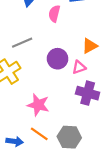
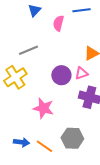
purple circle: (58, 59) -> (61, 75), moved
orange line: (39, 134) -> (44, 146), moved

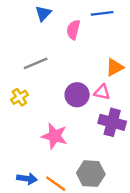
pink triangle: (81, 73) -> (102, 92), turned 32
yellow cross: (15, 77) -> (19, 97), size x0.6

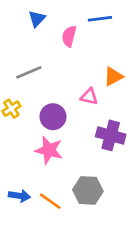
pink triangle: (102, 92) -> (89, 97), moved
purple circle: (77, 95) -> (53, 117), moved

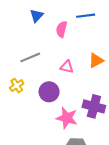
pink triangle: (89, 97) -> (67, 67), moved
pink star: (49, 150) -> (67, 118), moved

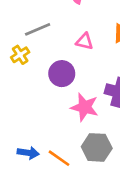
yellow cross: (17, 86) -> (20, 55), moved

